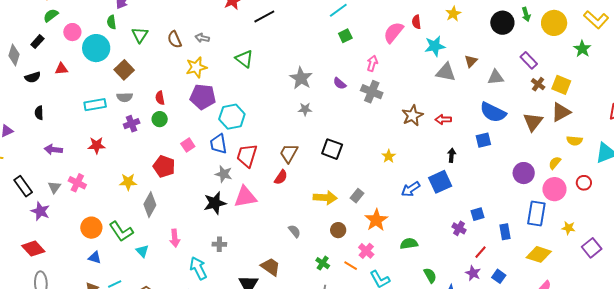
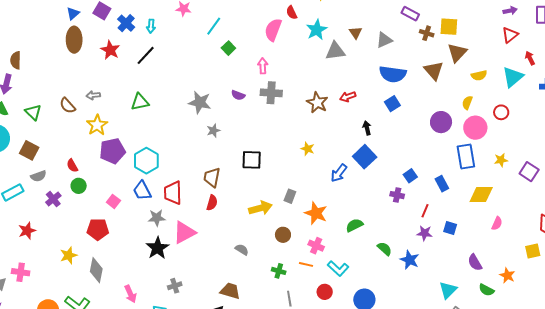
green triangle: (244, 59) -> (140, 102), turned -30

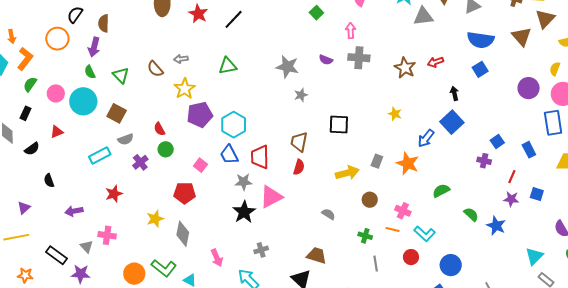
orange star: (316, 213) -> (408, 163), moved

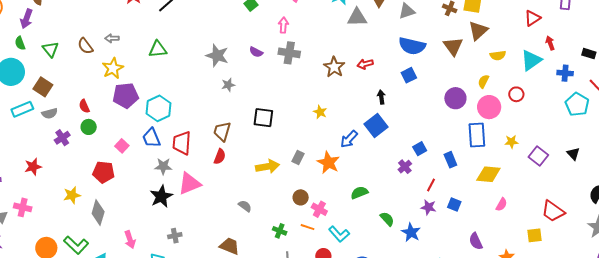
cyan rectangle: (100, 155) -> (22, 109), moved
purple cross: (484, 161) -> (405, 167), turned 32
brown circle: (370, 200) -> (301, 197), moved

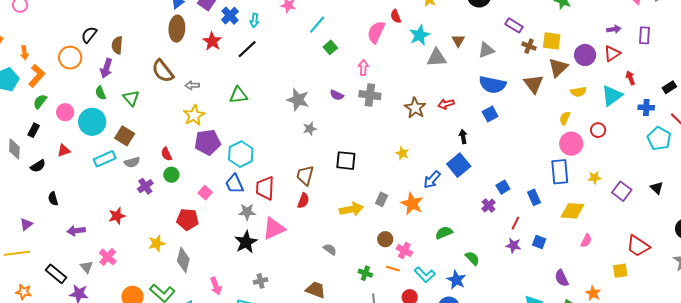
brown semicircle: (85, 46) -> (163, 71), moved, size x1.4
black rectangle: (589, 54) -> (669, 87), turned -48
purple circle: (455, 98) -> (585, 55), moved
pink cross: (23, 207) -> (108, 257), turned 30
blue star: (411, 232) -> (456, 280), moved

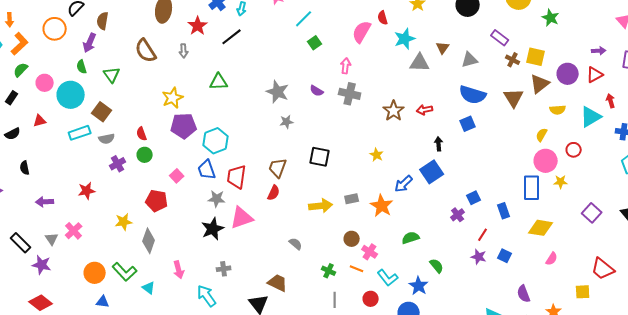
gray arrow: (192, 85) -> (184, 51), moved, turned -96
yellow star: (594, 178) -> (561, 182), moved
gray rectangle: (382, 199) -> (352, 199), turned 48

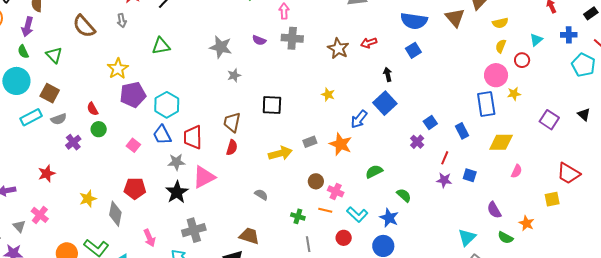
cyan triangle: (591, 117) -> (536, 40), moved, size x0.6
yellow semicircle: (542, 135) -> (501, 46), moved
red pentagon: (157, 201) -> (135, 188), moved
gray cross: (224, 269) -> (194, 230), size x1.6

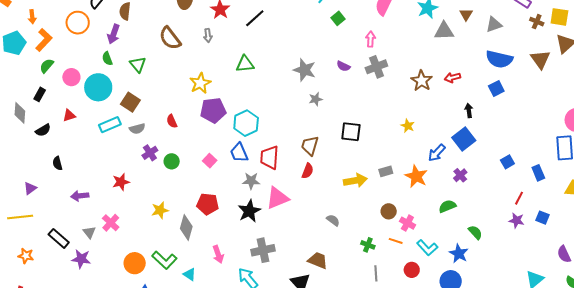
gray cross: (292, 38) -> (376, 67), turned -30
green circle: (99, 129) -> (172, 161), moved
purple cross: (417, 142) -> (460, 175), moved

